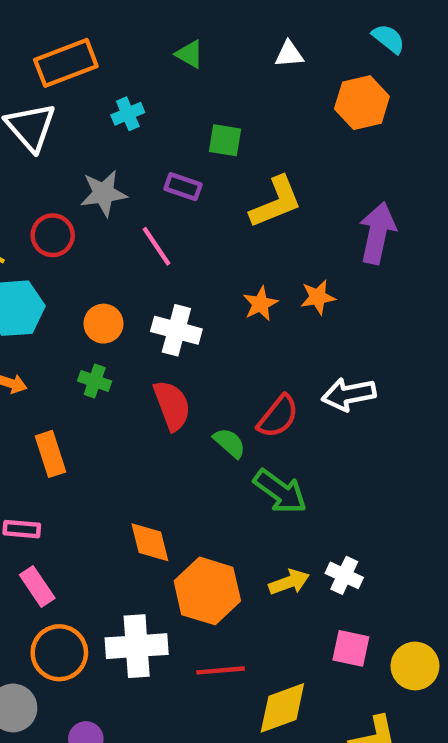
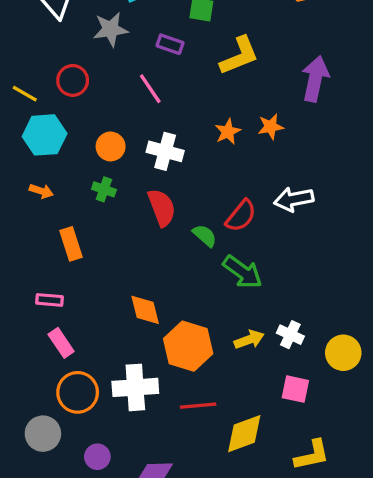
gray star: (103, 193) -> (111, 29), moved
yellow circle: (415, 666) -> (343, 353), moved

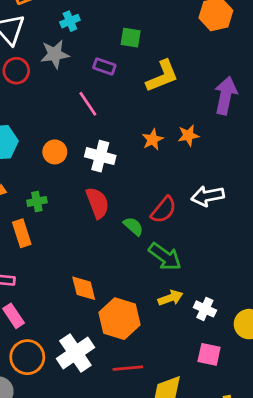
red circle: (73, 80) -> (16, 71), moved
green cross: (104, 189) -> (37, 202), moved, turned -30
yellow arrow: (249, 340) -> (170, 298), moved
white cross: (135, 387) -> (75, 353), turned -30

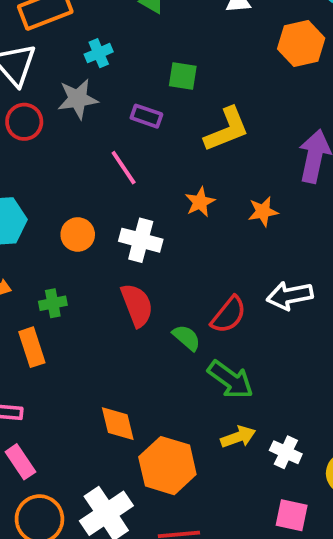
orange star: (153, 140) -> (200, 202), moved

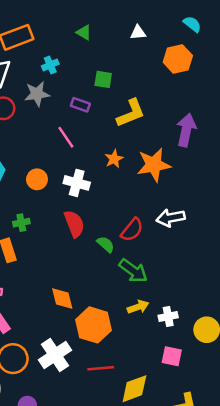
orange star: (263, 212) -> (154, 165), size x1.8
white cross: (286, 452) -> (168, 316), turned -36

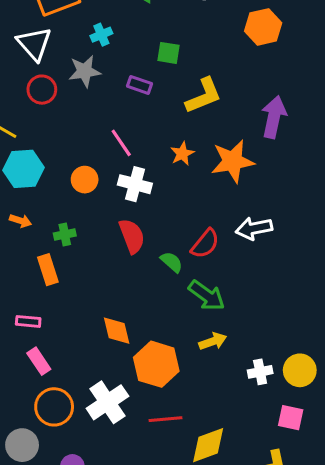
pink line: (66, 137) -> (121, 143), moved
white cross: (168, 316) -> (260, 372), moved
pink square: (172, 356) -> (291, 418), moved

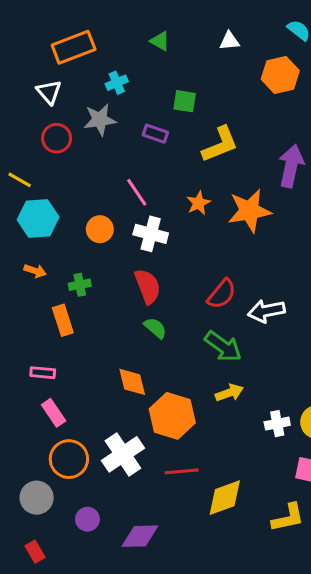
white triangle: (34, 44) -> (49, 92), size x0.7
white arrow: (254, 228) -> (266, 311), moved
green semicircle: (172, 262) -> (155, 328), moved

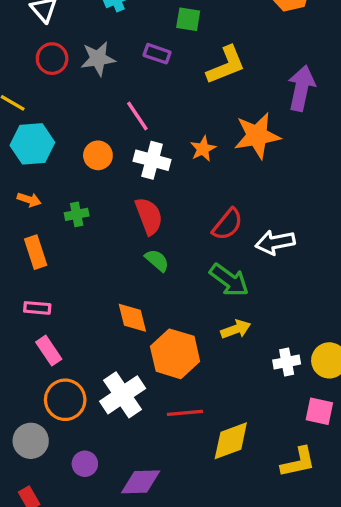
gray star: (100, 120) -> (98, 59), moved
orange star: (199, 203) -> (203, 149), moved
orange rectangle: (63, 320) -> (36, 252), moved

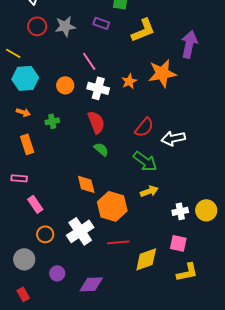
pink rectangle: (37, 308) -> (19, 178), moved
orange circle: (65, 400) -> (45, 234), size x0.7
pink square: (319, 411) -> (178, 243), moved

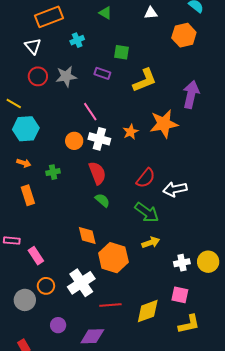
orange circle: (65, 85) -> (74, 141), moved
pink rectangle: (19, 178) -> (12, 241), moved
red line: (118, 242) -> (110, 305), moved
gray circle: (24, 259) -> (25, 300), moved

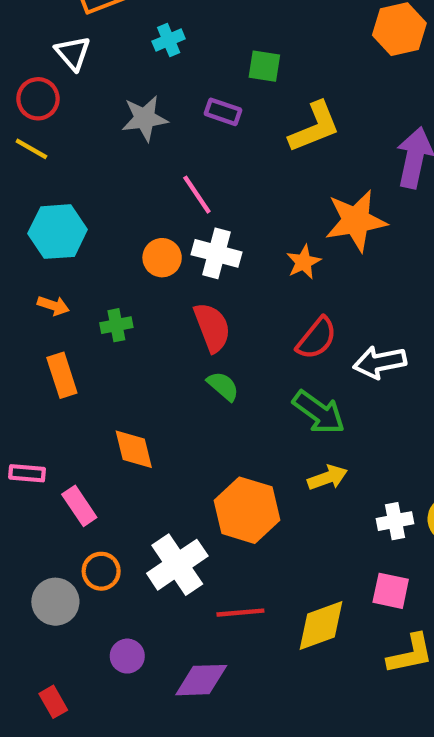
red circle: (38, 76) -> (38, 99), moved
yellow line: (14, 104) -> (31, 149), moved
orange star: (131, 132) -> (304, 262), moved
orange diamond: (87, 236) -> (134, 449), moved

